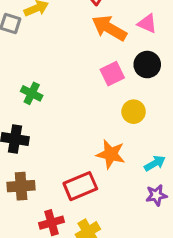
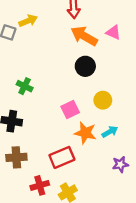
black circle: (147, 65) -> (85, 66), moved
pink square: (112, 74) -> (70, 110), moved
cyan arrow: (155, 163) -> (110, 132), moved

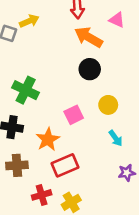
pink triangle: (113, 32) -> (117, 20), moved
green cross: (25, 86) -> (26, 90), size x1.5
cyan arrow: (110, 132) -> (116, 138), turned 84
orange star: (85, 133) -> (48, 139), moved, turned 30

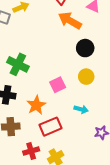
black circle: (90, 69) -> (85, 48), moved
cyan arrow: (116, 138) -> (81, 109), moved, turned -40

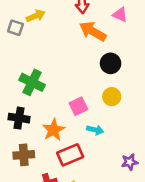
cyan arrow: (81, 109) -> (95, 130), moved

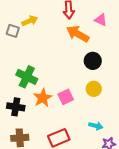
orange star: (53, 130) -> (43, 98), moved
cyan arrow: (95, 130) -> (96, 126), moved

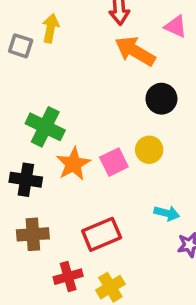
yellow arrow: (30, 21) -> (51, 28), turned -56
yellow circle: (94, 89) -> (149, 150), moved

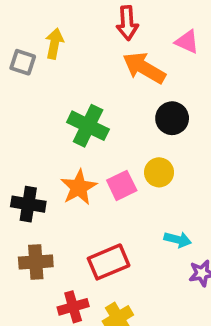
green cross: (45, 127) -> (88, 126), moved

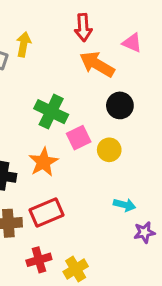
pink square: (122, 185) -> (79, 138), moved
red rectangle: (109, 262) -> (47, 212), moved

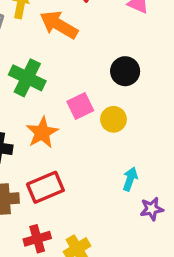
orange arrow: (97, 64) -> (59, 25), moved
green cross: (51, 112) -> (27, 78), moved
cyan arrow: (125, 205) -> (130, 179), turned -85

